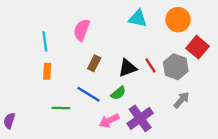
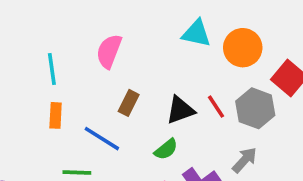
orange circle: (178, 20) -> (243, 48), moved
blue line: (88, 94) -> (102, 139), moved
gray arrow: (181, 100) -> (245, 160), moved

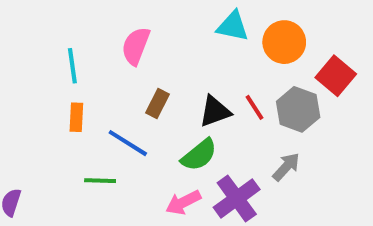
green semicircle: (166, 149) -> (199, 155), size x1.4

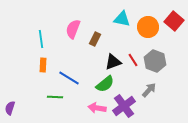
red square: (336, 76) -> (174, 21), moved
brown rectangle: (157, 103) -> (95, 39), moved
pink arrow: (183, 202) -> (97, 108), turned 36

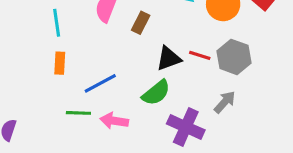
red line: (133, 60) -> (200, 55), turned -40
blue line: (69, 78) -> (100, 83), turned -60
purple cross: (124, 106) -> (186, 127), turned -30
pink arrow: (97, 108) -> (114, 121), moved

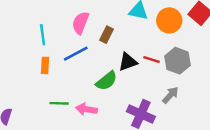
blue line: (100, 83) -> (76, 54), moved
green semicircle: (156, 93) -> (107, 81), moved

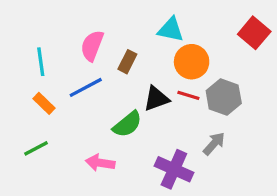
orange circle: (169, 20) -> (192, 62), moved
orange rectangle: (45, 65) -> (44, 103), turned -49
green line: (59, 103) -> (36, 148), moved, turned -30

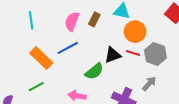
cyan line: (41, 62) -> (31, 20), moved
brown rectangle: (127, 62) -> (94, 19), moved
orange rectangle: (44, 103) -> (41, 58), size x1.6

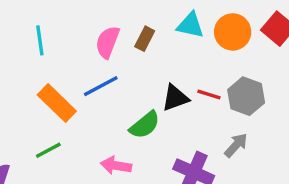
orange circle: (135, 32) -> (233, 32), moved

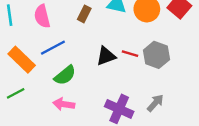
pink semicircle: (108, 42) -> (42, 16), moved, turned -35
green semicircle: (145, 125) -> (65, 75), moved
gray arrow: (236, 145) -> (155, 103), moved

